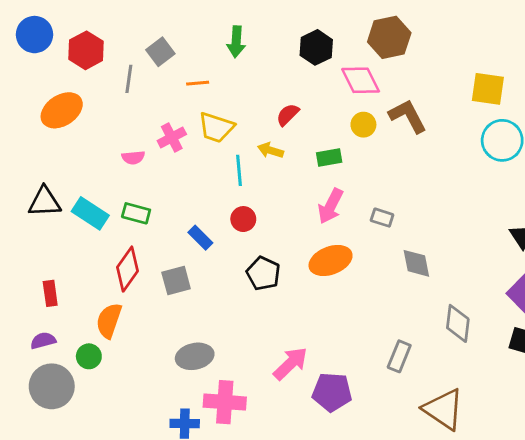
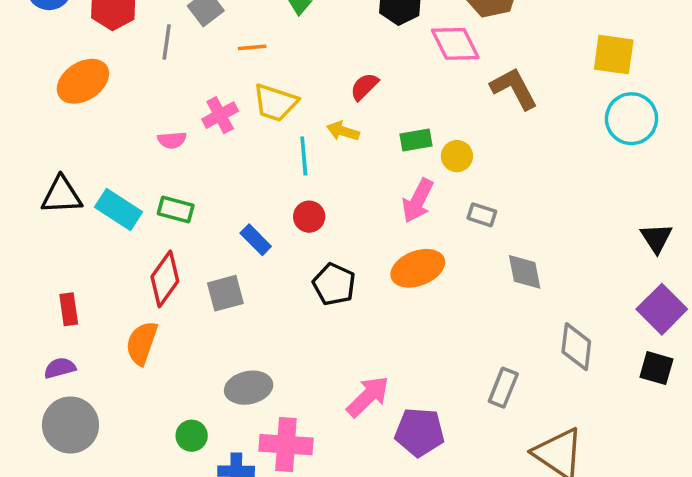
yellow circle: (363, 125) -> (457, 156), moved
green circle: (89, 356) -> (192, 436), moved

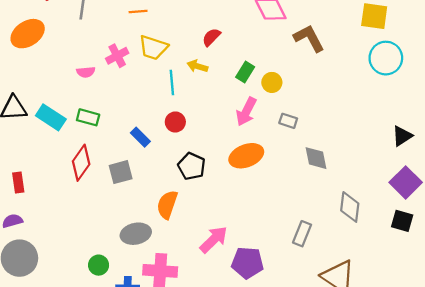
green rectangle: (416, 140) -> (245, 72), turned -48
black triangle: (656, 238) -> (402, 136), turned 30
orange semicircle: (142, 343) -> (167, 205), moved

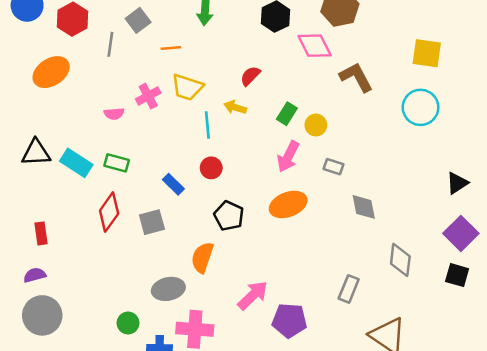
cyan circle: (386, 58) -> (421, 107), moved

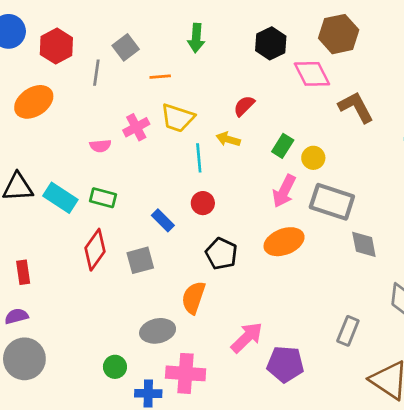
gray rectangle: (334, 167) -> (332, 202), size x2.0

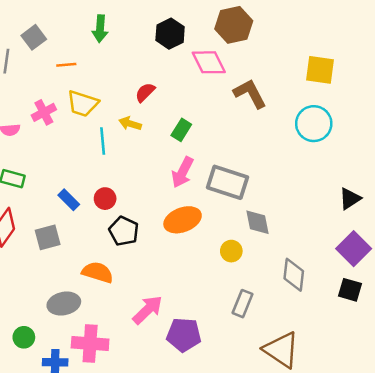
yellow circle: (313, 158) -> (231, 251), moved
red circle: (203, 203) -> (105, 199), moved
orange semicircle: (194, 298) -> (98, 272), turned 88

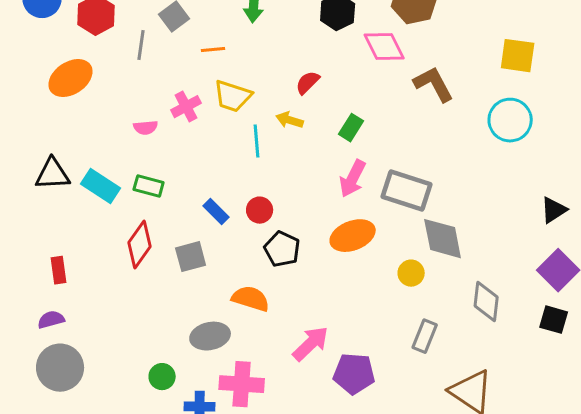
gray diamond: (258, 222) -> (443, 239), size x1.4

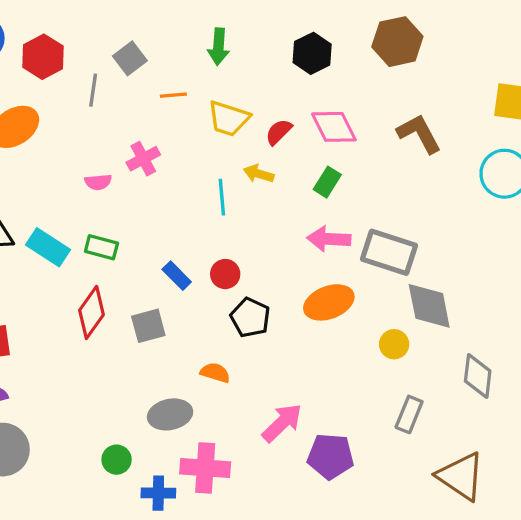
pink diamond: (384, 47) -> (334, 127), moved
yellow trapezoid: (233, 96) -> (229, 119), moved
pink arrow: (353, 179) -> (329, 239), turned 66
orange semicircle: (251, 299) -> (215, 373), size x0.7

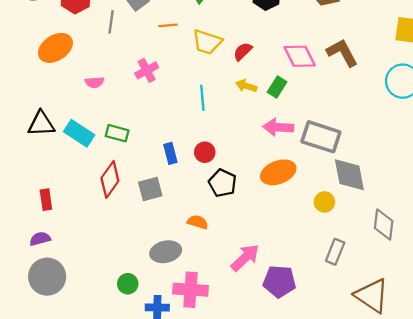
pink diamond: (334, 127) -> (300, 56), moved
yellow arrow: (259, 174) -> (246, 86), moved
pink semicircle: (98, 182) -> (95, 82), moved
blue rectangle: (177, 276) -> (170, 153), turned 30

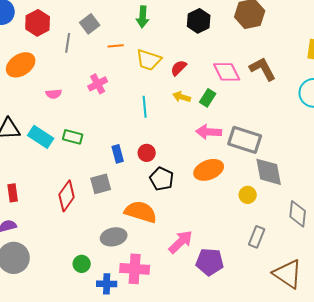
red diamond: (110, 179) -> (67, 196), moved
orange semicircle: (198, 222) -> (141, 212), size x1.8

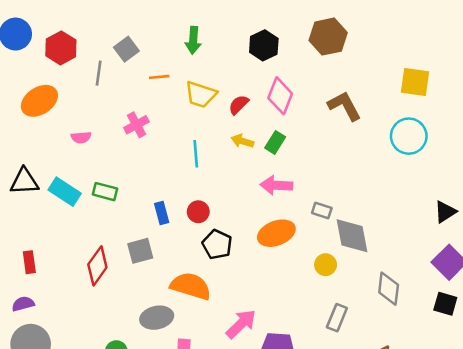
pink diamond: (227, 72) -> (280, 96), moved, turned 48
gray rectangle: (245, 140) -> (322, 210), moved, size x0.5

